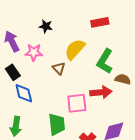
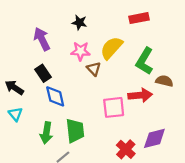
pink star: (34, 52) -> (81, 51), moved
green trapezoid: (57, 124) -> (75, 131), moved

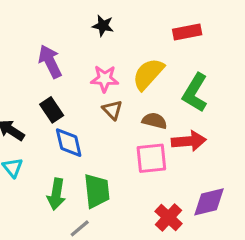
black star: (79, 22) -> (103, 26), moved
brown triangle: (94, 69) -> (112, 110), moved
brown semicircle: (164, 81) -> (154, 121), moved

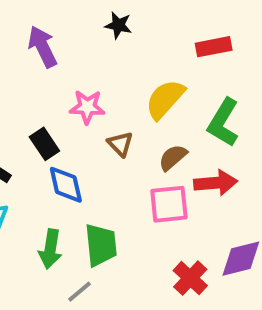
black star: (103, 26) -> (118, 25), moved
purple arrow: (50, 62) -> (43, 47), moved
pink star: (105, 79) -> (87, 107), moved
brown semicircle: (154, 121) -> (173, 158), turned -55

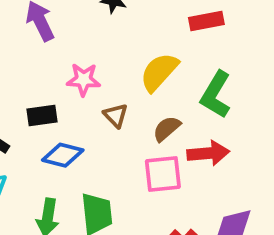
black rectangle: (44, 144) -> (42, 115), turned -64
blue diamond: (66, 185) -> (63, 155), turned -63

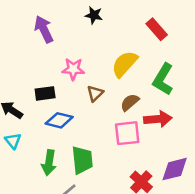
red rectangle: (206, 21) -> (157, 29), turned 60
brown triangle: (116, 115) -> (95, 93), turned 30

